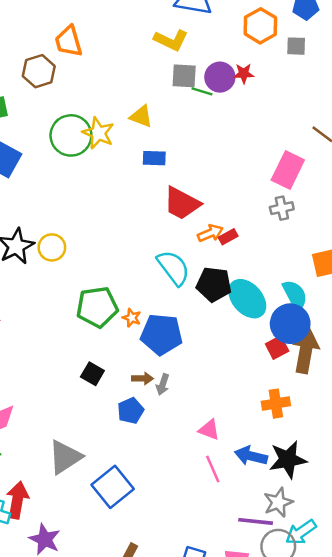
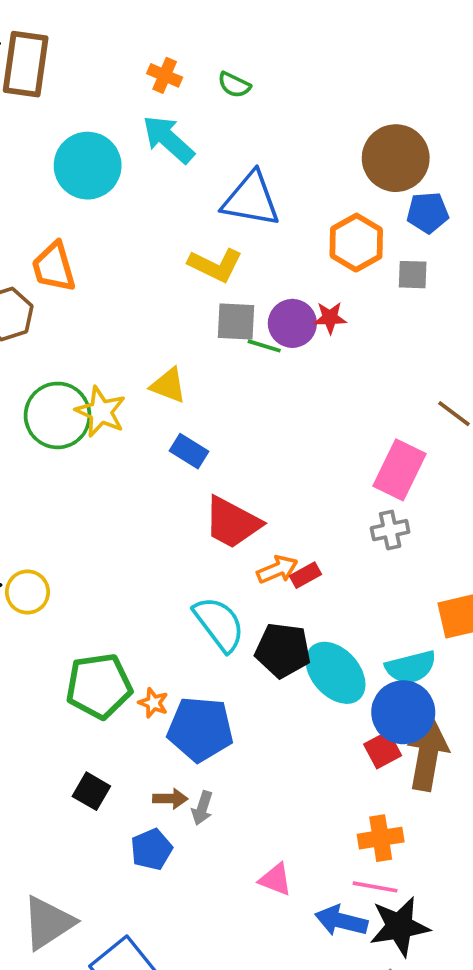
blue rectangle: (154, 158) -> (189, 451), turned 30
cyan semicircle: (295, 295) -> (411, 667), turned 104
pink line: (213, 469) -> (375, 887), moved, turned -56

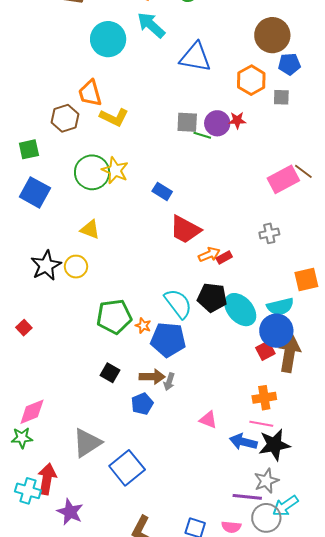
yellow L-shape: (215, 265) -> (114, 117), moved
yellow triangle: (168, 385) -> (90, 229), moved
pink rectangle: (399, 470) -> (283, 179), moved, turned 36
cyan semicircle: (219, 624) -> (178, 304), moved
brown arrow: (170, 799) -> (152, 377), size x1.4

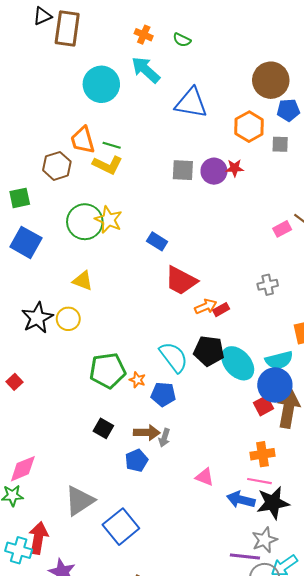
green line: (202, 135) -> (112, 145), moved
pink rectangle: (283, 179) -> (282, 229), size x0.6
blue pentagon: (168, 340) -> (163, 394), size x0.7

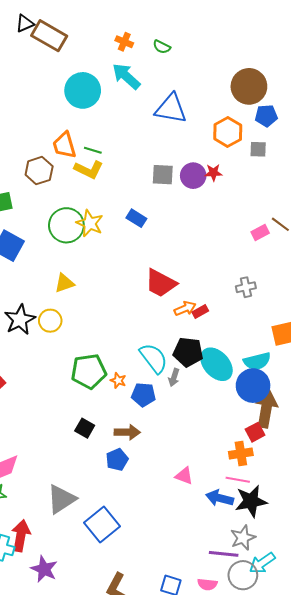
brown rectangle: (67, 28) -> (49, 36), turned -68
blue rectangle: (157, 241) -> (136, 218), moved
yellow triangle: (83, 281) -> (64, 283), turned -40
red square: (264, 406) -> (255, 432), moved
gray arrow: (164, 438) -> (174, 377), moved

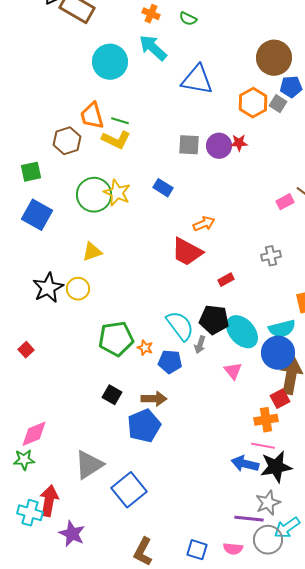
gray square: (258, 149) -> (278, 104), moved, turned 30
orange arrow: (185, 308) -> (204, 224), moved
blue pentagon: (117, 460) -> (144, 426), size x1.5
pink triangle: (184, 476) -> (233, 371), moved, turned 30

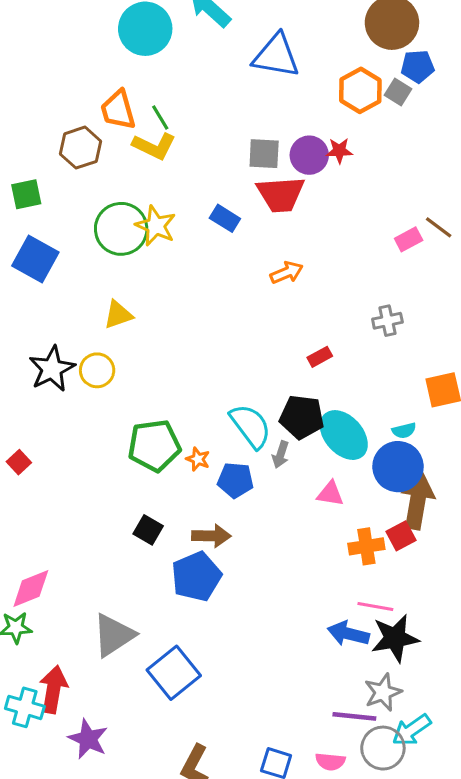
green line: (120, 121) -> (160, 118), turned 42
red trapezoid: (187, 252) -> (281, 194), moved, turned -32
cyan semicircle: (282, 329) -> (404, 431), size x0.6
pink triangle: (233, 371) -> (330, 494), turned -42
orange cross: (266, 420) -> (366, 546), moved

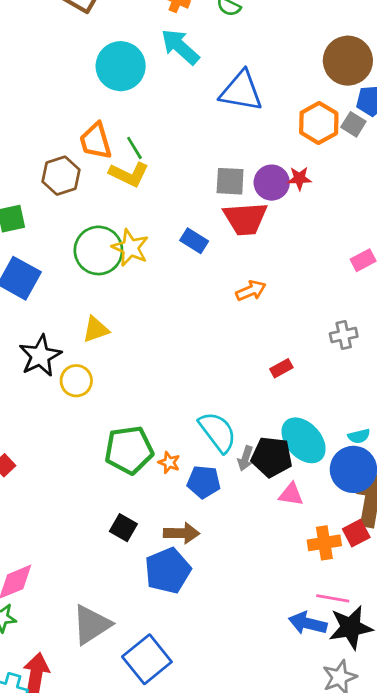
black star: (52, 369) -> (40, 356), moved
black pentagon: (302, 417) -> (272, 457), moved

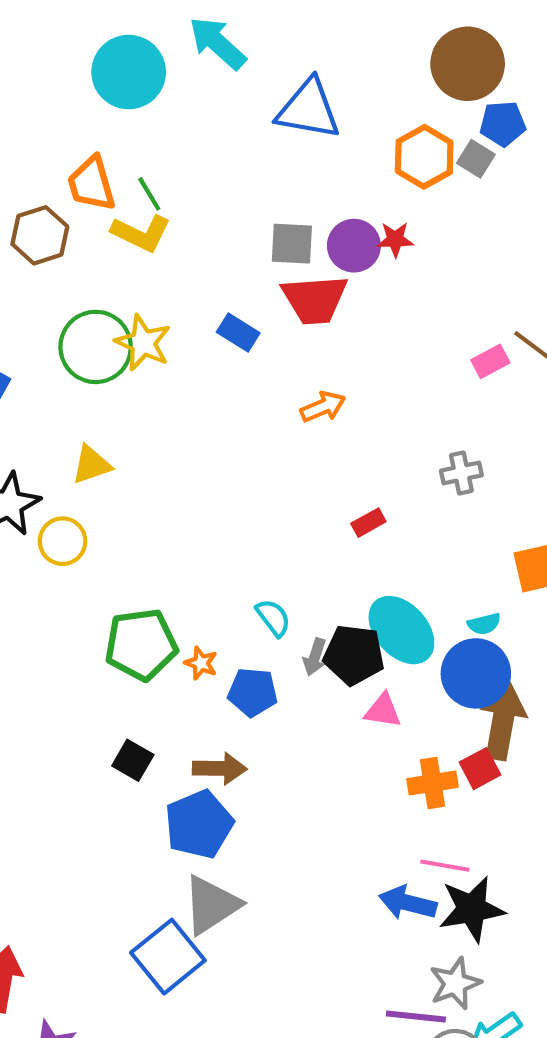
cyan semicircle: (218, 432) -> (273, 618), size x0.6
gray triangle: (92, 625) -> (211, 905), moved

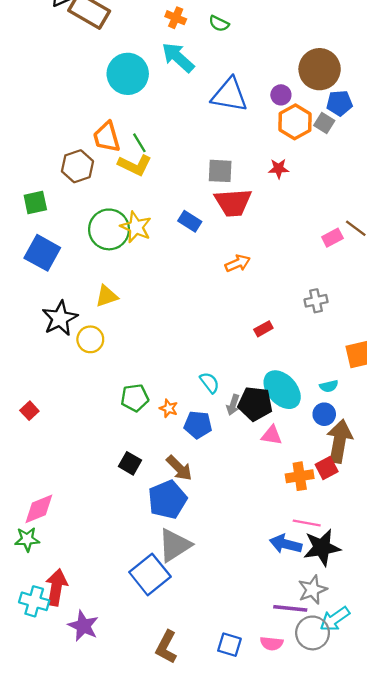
purple circle: (354, 246) -> (281, 95), moved, size x0.7
green pentagon: (141, 645) -> (135, 398), size x0.7
blue circle: (476, 673) -> (324, 414), size x0.6
brown arrow: (220, 769) -> (179, 468), turned 44

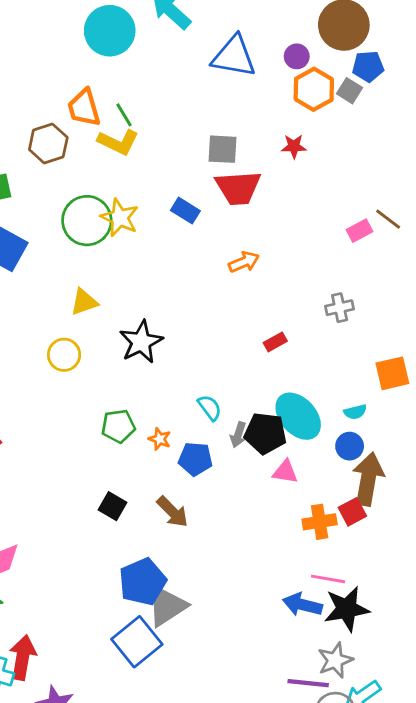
black star: (60, 318) -> (141, 342), moved
blue pentagon: (167, 500) -> (143, 582), moved

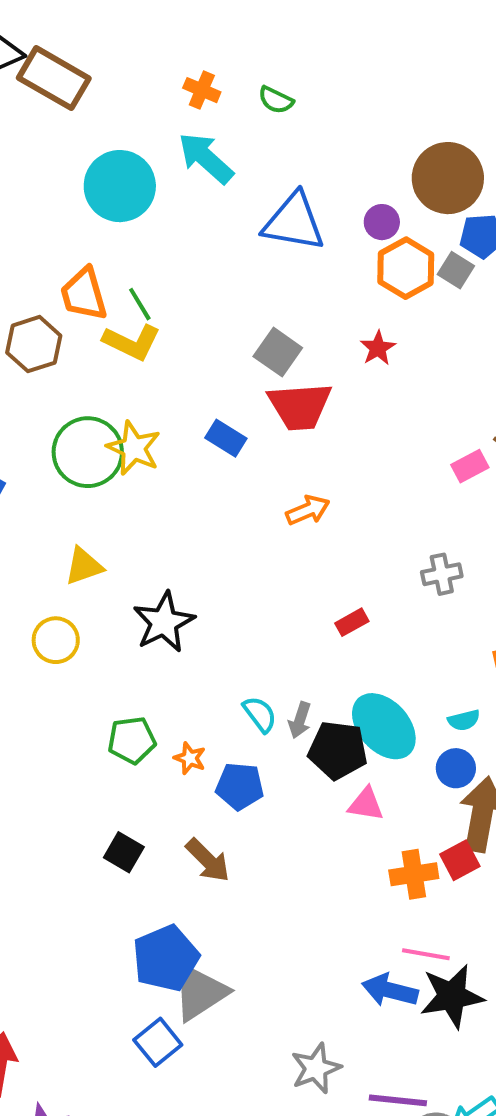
red star: (294, 146) -> (378, 348), turned -30
gray square: (222, 149) -> (278, 352), turned 32
gray arrow: (238, 435) -> (300, 720), moved
blue square: (137, 642) -> (158, 1042), size x0.7
gray star: (335, 660) -> (316, 1068), moved

